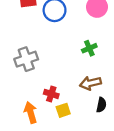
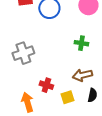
green cross: (89, 48) -> (81, 43), turned 32
yellow square: (63, 110) -> (67, 97), moved

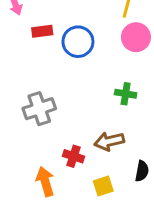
brown arrow: (82, 75) -> (109, 141), moved
yellow square: (67, 97) -> (103, 186), moved

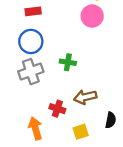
pink circle: (136, 37) -> (92, 16), moved
blue circle: (78, 42) -> (31, 41), moved
green cross: (126, 94) -> (68, 62), moved

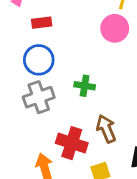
brown arrow: (85, 97) -> (106, 129), turned 80
red cross: (57, 109) -> (72, 143), size x1.5

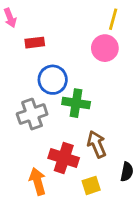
blue circle: (39, 60) -> (53, 80), moved
green cross: (85, 86) -> (76, 103), size x1.4

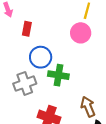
red rectangle: (35, 43) -> (27, 29), turned -72
brown arrow: (97, 144) -> (88, 107), moved

